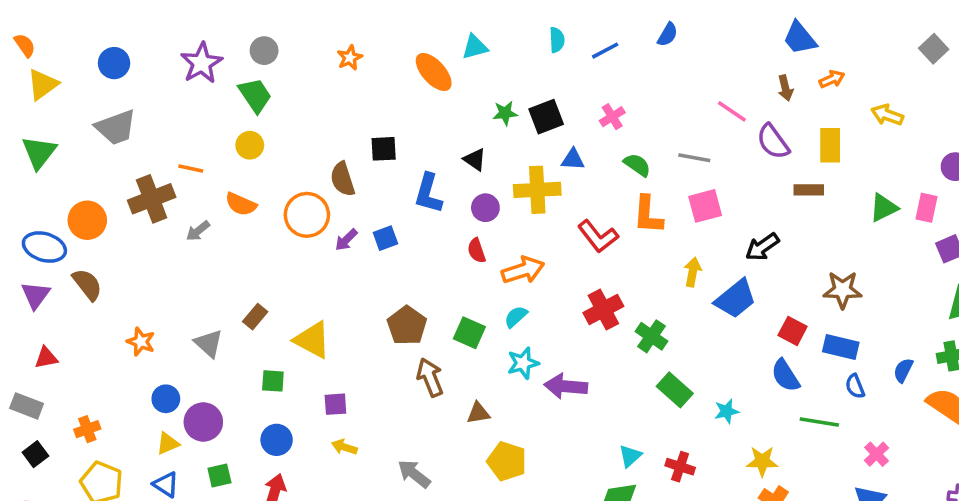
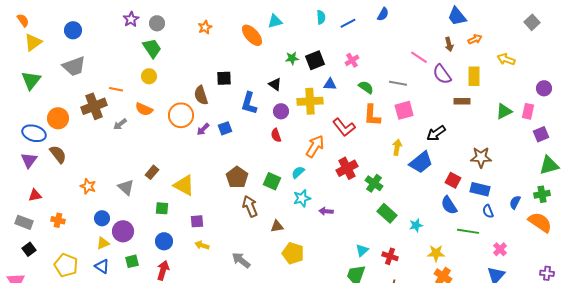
purple star: (202, 63) -> (131, 19), moved, size x0.7
orange arrow: (523, 270) -> (315, 146), moved, turned -40
purple arrow: (566, 386) -> (326, 211), size x0.6
orange cross: (87, 429) -> (58, 220), moved, turned 32

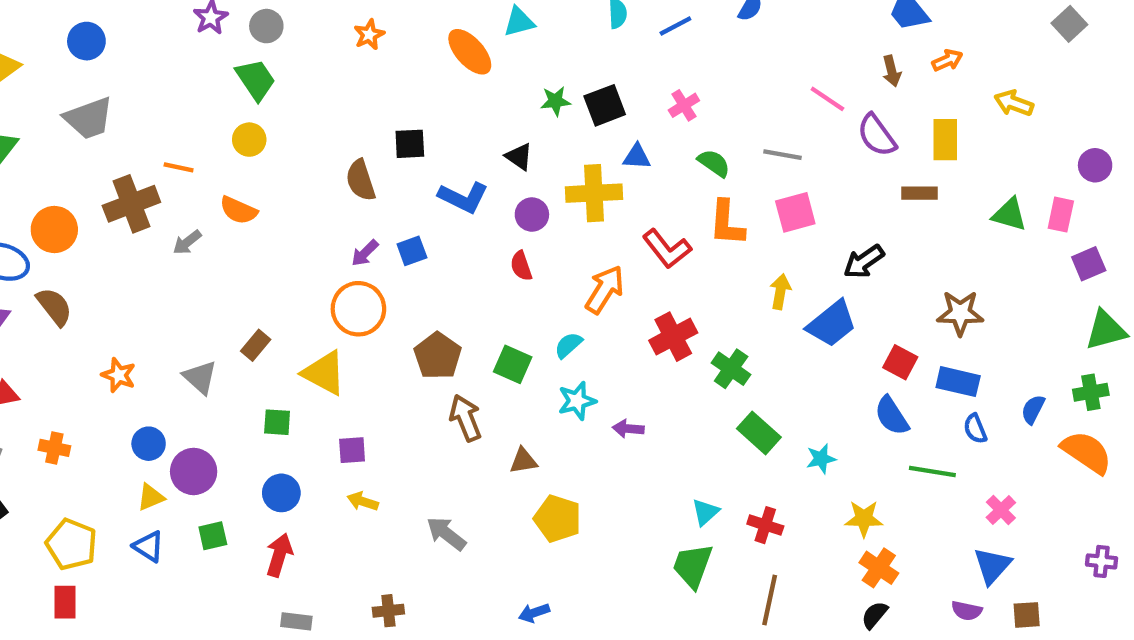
blue L-shape: (249, 103) -> (463, 197), turned -80
green triangle: (504, 111) -> (1009, 215), turned 42
orange circle: (181, 115) -> (358, 309), moved

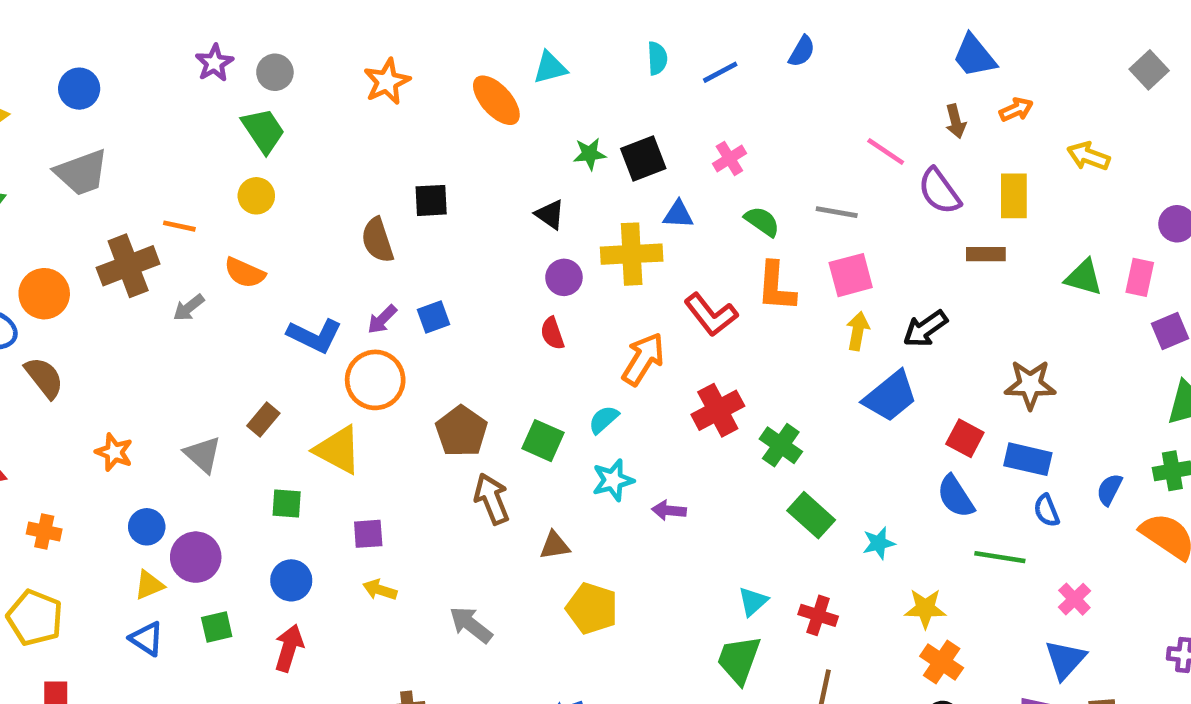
orange star: (369, 35) -> (387, 82), size x1.4
blue L-shape: (463, 197) -> (315, 336), moved
yellow arrow: (780, 292) -> (858, 331), moved
yellow pentagon: (71, 544) -> (35, 618), moved

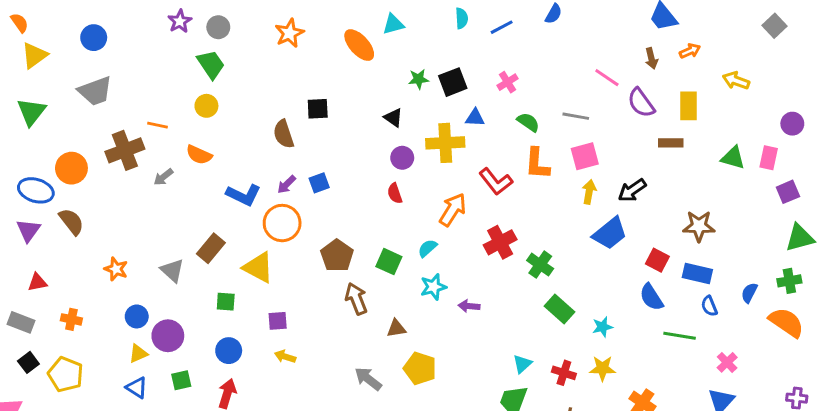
brown rectangle: (263, 420) -> (211, 248), size x1.4
yellow star: (925, 608) -> (602, 368), moved
gray arrow: (471, 625) -> (368, 379), moved

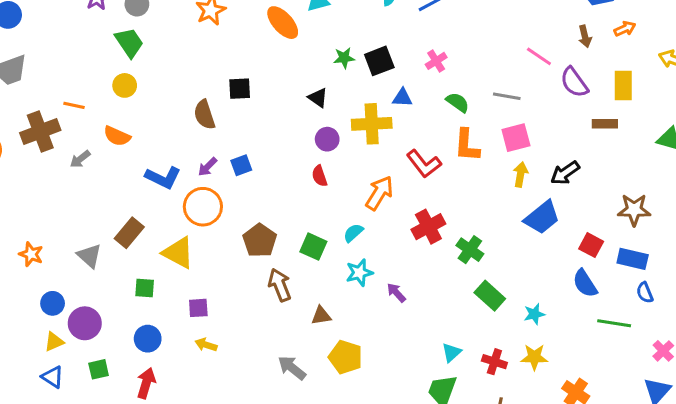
purple arrow: (469, 306) -> (396, 293), turned 42

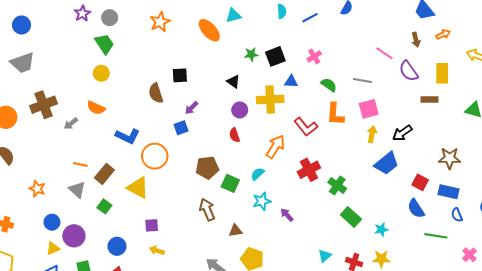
orange line: (74, 105) -> (80, 164), moved
purple arrow: (207, 167) -> (191, 108), moved
brown pentagon: (260, 240) -> (207, 168), moved, turned 30
green square: (145, 288) -> (104, 206), moved, turned 32

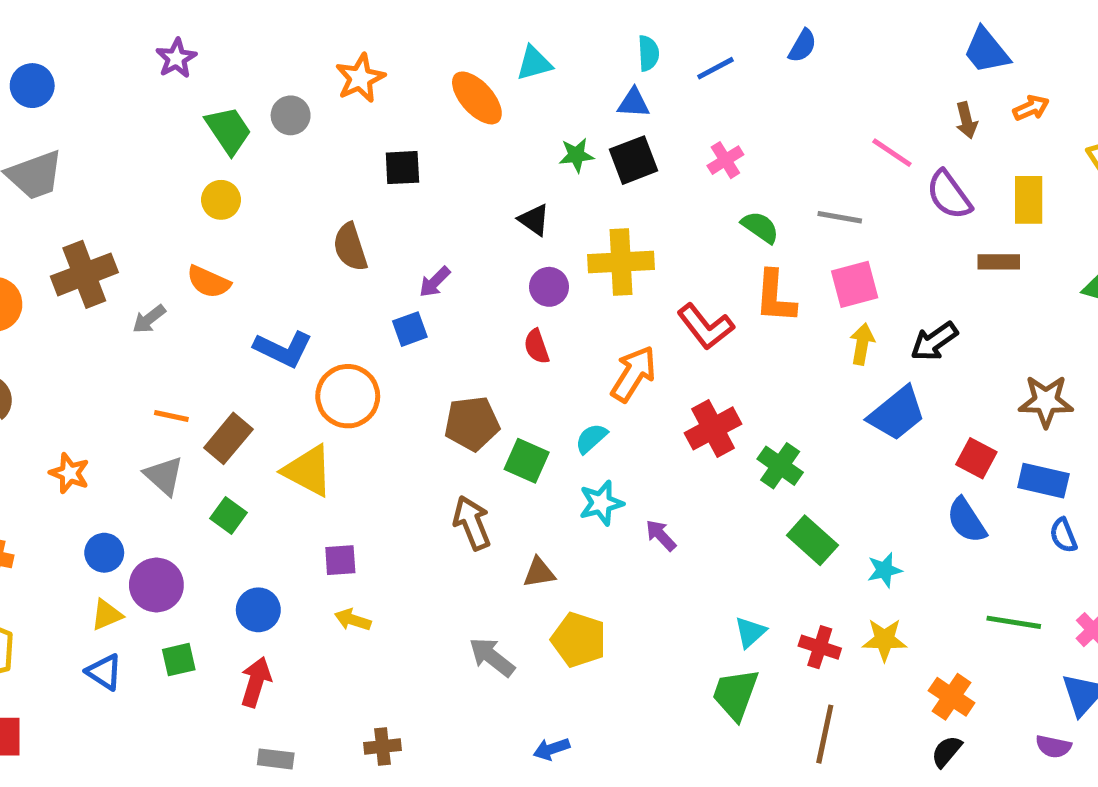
gray circle: (110, 18) -> (291, 115), moved
black square: (180, 75) -> (402, 168), moved
blue triangle: (291, 82) -> (633, 103), moved
green line: (436, 236) -> (1014, 622), moved

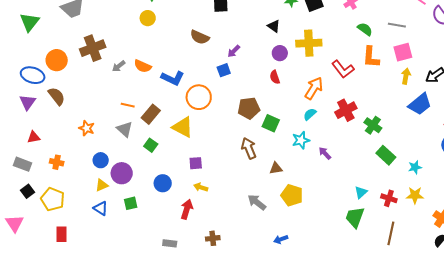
brown semicircle: (350, 247) -> (200, 37), turned -48
orange semicircle: (209, 282) -> (143, 66), moved
cyan semicircle: (591, 438) -> (310, 114), moved
red arrow: (256, 682) -> (187, 209), moved

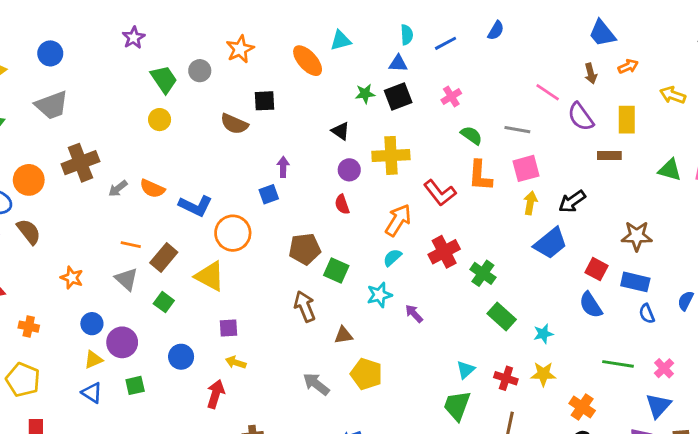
brown semicircle: (200, 37) -> (234, 124), moved
purple arrow: (234, 51) -> (283, 167), turned 136

